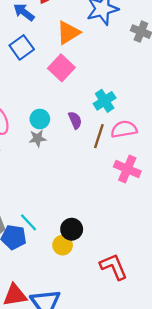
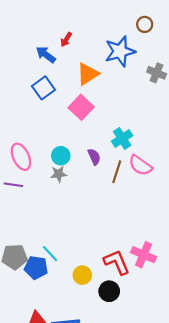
pink semicircle: (124, 129) -> (140, 165), turned -135
pink cross: (127, 169) -> (144, 255), moved
black circle: (72, 229) -> (109, 291), moved
red L-shape: (114, 267) -> (117, 262), moved

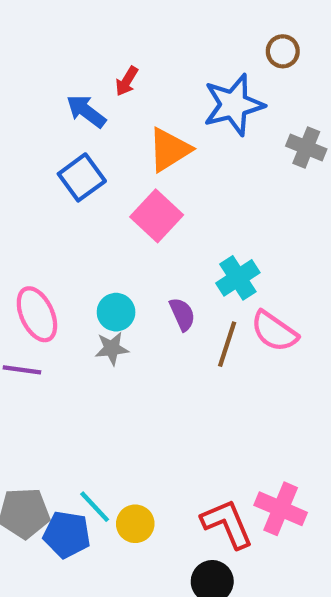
yellow circle: (82, 275) -> (135, 524), moved

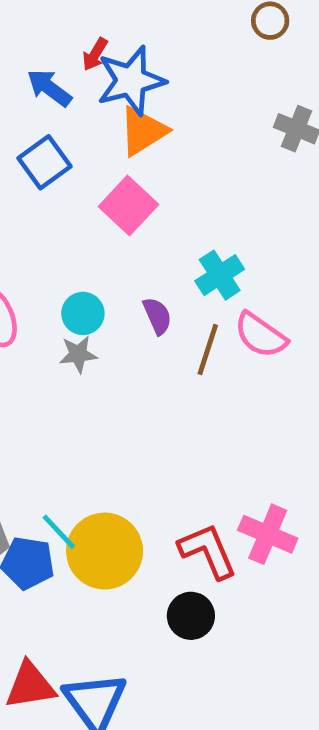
blue star: (234, 105) -> (131, 81), moved
yellow circle: (135, 524) -> (105, 551), size x1.8

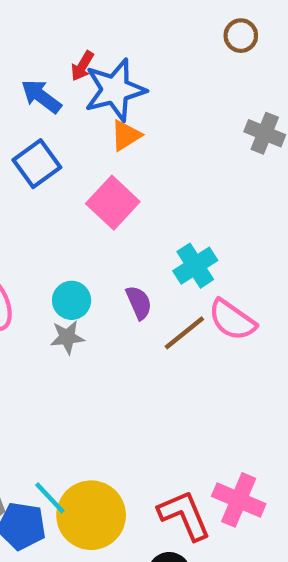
orange triangle: (143, 131) -> (126, 135), size x0.7
brown line: (208, 349) -> (184, 333), turned 33

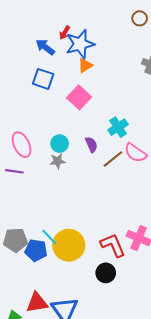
blue square: (37, 164) -> (43, 79), turned -35

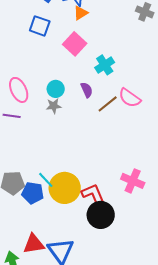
cyan cross: (118, 127) -> (105, 65), moved
red L-shape: (113, 245) -> (94, 195), moved
black circle: (106, 273) -> (101, 215), size x1.4

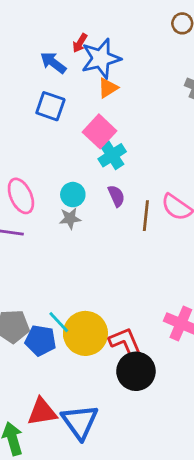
cyan cross: (105, 65) -> (112, 155), moved
brown line: (108, 104) -> (146, 216), turned -45

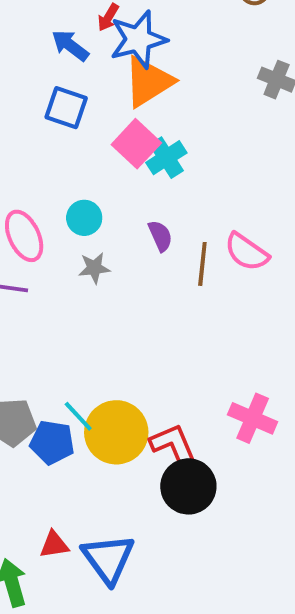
orange triangle: (108, 88) -> (148, 82), size x1.8
cyan cross: (112, 155) -> (166, 158), moved
cyan circle: (73, 195) -> (84, 218), moved
red triangle: (42, 412) -> (54, 545), size x0.7

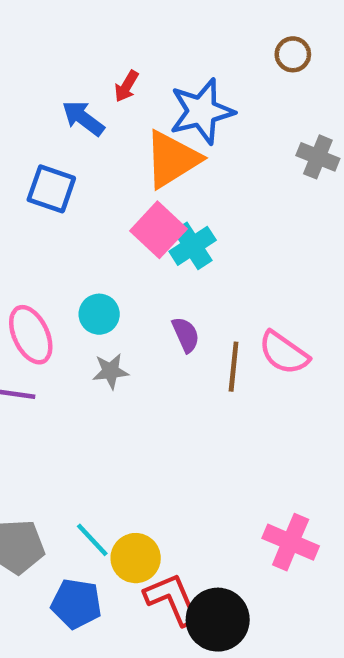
blue star: (138, 39) -> (202, 111), moved
blue square: (66, 108) -> (51, 189), moved
yellow circle: (116, 432) -> (136, 558), size x0.7
blue pentagon: (52, 442) -> (76, 604), moved
red L-shape: (174, 446) -> (172, 599), moved

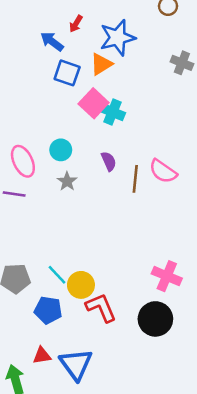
orange triangle: (172, 159) -> (101, 64), size x0.7
blue square: (51, 189) -> (67, 73), moved
cyan cross: (193, 246) -> (113, 112), turned -35
gray star: (111, 371) -> (67, 181), turned -30
black circle: (218, 620) -> (155, 319), moved

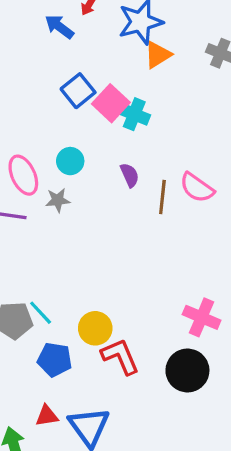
orange triangle: (101, 64) -> (158, 55), moved
blue square: (67, 73) -> (78, 91), moved, turned 32
gray star: (67, 181) -> (58, 200), moved, turned 30
cyan line: (57, 275) -> (41, 313), moved

